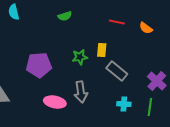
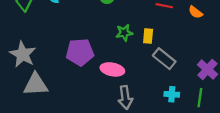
green star: (80, 57) -> (124, 33), moved
gray arrow: (81, 92) -> (125, 98), moved
pink ellipse: (55, 102) -> (112, 69), moved

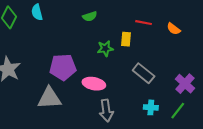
yellow rectangle: (148, 36) -> (126, 39), moved
gray triangle: (36, 85) -> (49, 98), moved
green line: (200, 98) -> (178, 111), turned 30

